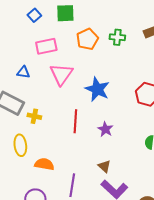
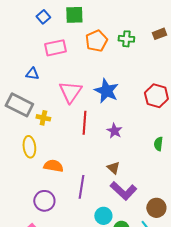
pink triangle: (61, 74) -> (70, 92), moved

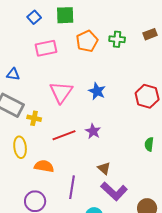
blue triangle: (32, 74) -> (13, 74), moved
blue star: (106, 91) -> (97, 91), size x0.7
red line: (84, 123) -> (64, 135), moved, turned 65
purple star: (114, 131) -> (93, 131), moved

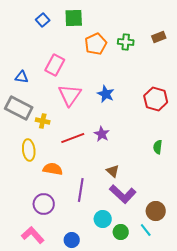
pink rectangle: (46, 48) -> (55, 65), moved, turned -50

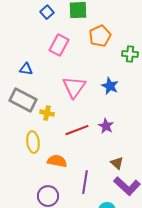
green cross: (126, 42) -> (130, 54), moved
pink rectangle: (55, 65) -> (59, 45), moved

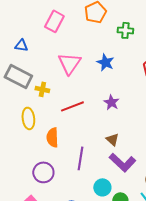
purple star: (106, 126) -> (111, 102), moved
orange semicircle: (57, 161) -> (52, 137), turned -102

